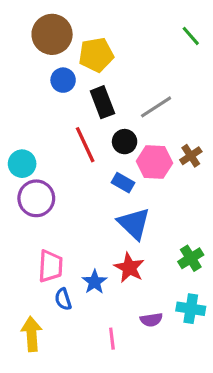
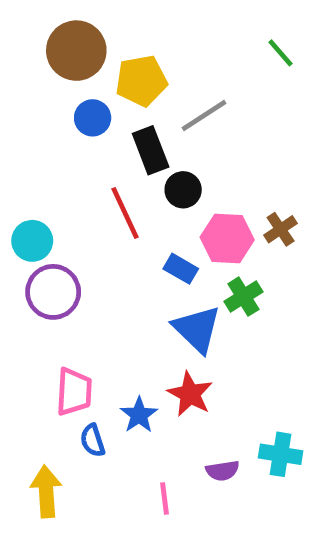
gray line: (156, 107) -> (204, 116), moved
black circle: (125, 142) -> (183, 190), moved
green cross: (191, 258) -> (243, 297), moved

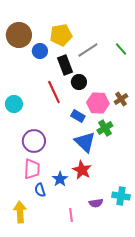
brown circle: (76, 51) -> (19, 35), moved
green line: (281, 53) -> (121, 49), moved
purple circle: (53, 292) -> (34, 141), moved

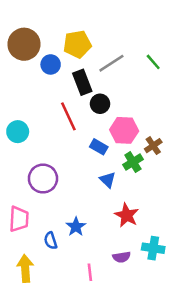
brown cross: (121, 99) -> (153, 146), moved
blue triangle: (85, 142) -> (108, 180), size x0.6
pink trapezoid: (32, 169) -> (19, 219), moved
red star: (82, 170) -> (127, 215), moved

